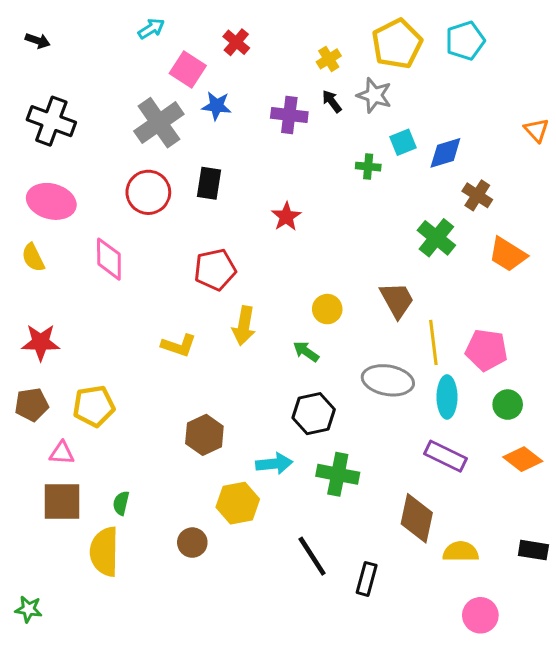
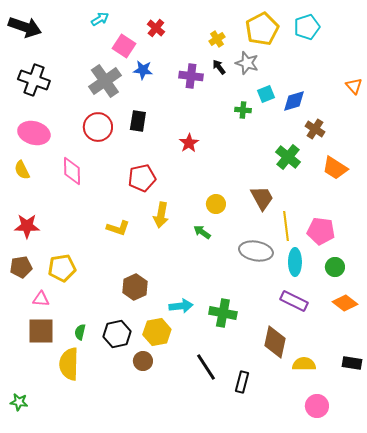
black arrow: (38, 41) -> (25, 27), size x2.0
black hexagon: (314, 414) -> (117, 334), moved
brown circle: (192, 543) -> (143, 361), moved

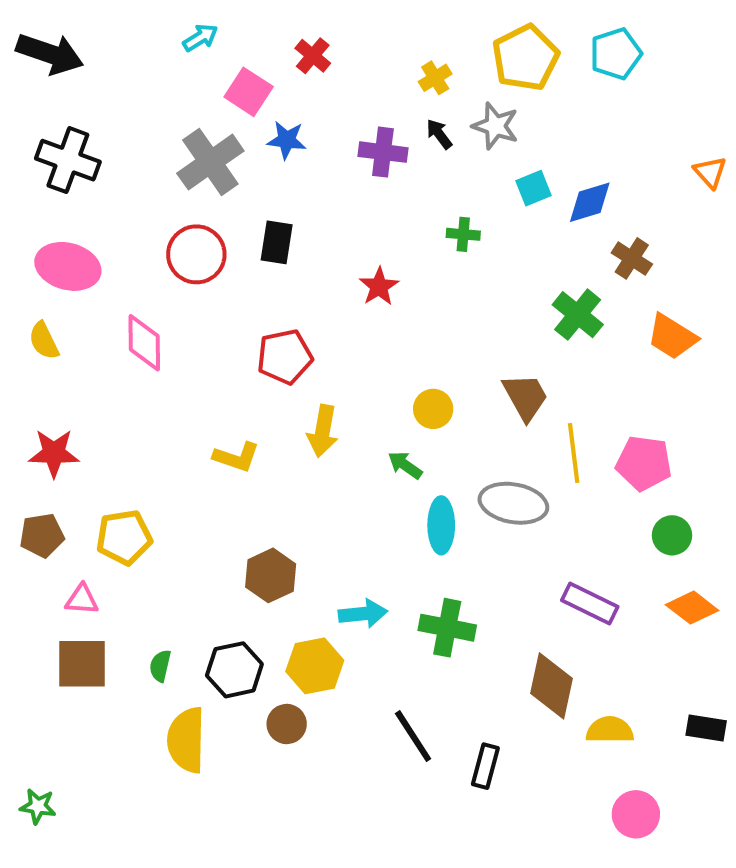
green cross: (243, 110) -> (463, 234), moved
cyan ellipse: (295, 262) -> (441, 525), moved
yellow semicircle: (69, 364) -> (186, 740), moved

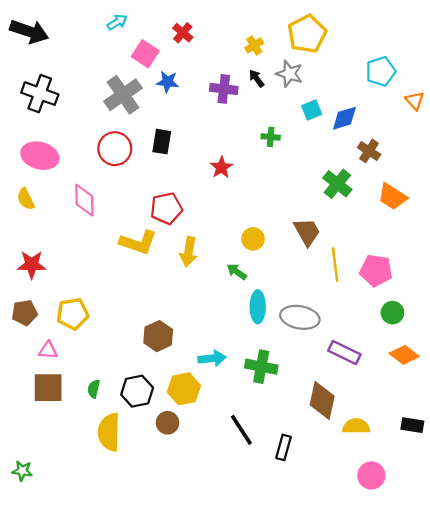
cyan pentagon: (616, 54) -> (381, 71), moved
yellow L-shape: (236, 457) -> (138, 242), moved, size x1.4
gray ellipse: (513, 503) -> (300, 317), moved

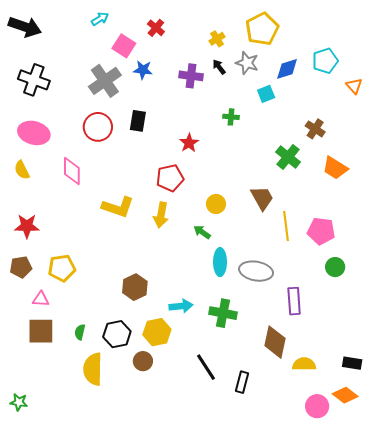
blue diamond: (344, 118) -> (287, 69), moved
red pentagon: (166, 208) -> (170, 178), moved
purple rectangle: (344, 352) -> (294, 301), turned 60
orange diamond: (404, 355) -> (345, 395), moved

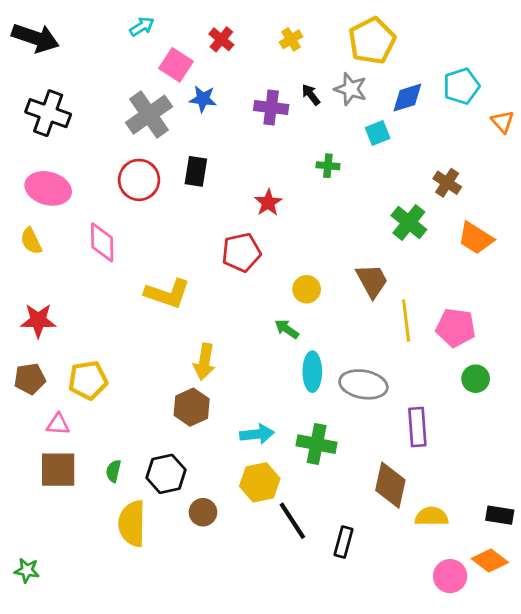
yellow cross: (217, 39) -> (291, 39), moved
yellow arrow: (161, 215) -> (204, 362), moved
yellow hexagon: (157, 332) -> (260, 482), moved

